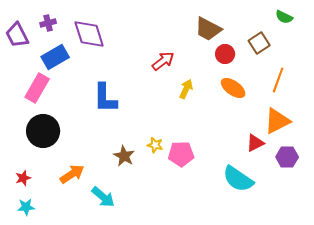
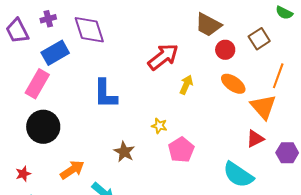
red arrow: (163, 61) -> (163, 57), size x1.4
orange triangle: (277, 121) -> (263, 107), moved, turned -44
yellow star: (155, 145) -> (159, 126), moved
pink pentagon: (181, 154) -> (181, 150), turned -30

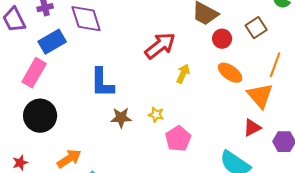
brown star: (124, 152) -> (121, 118), moved, turned -30

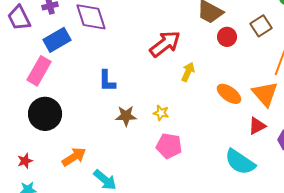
orange ellipse: (230, 73) -> (229, 94), moved
blue L-shape: (102, 83) -> (107, 81), size x0.7
pink pentagon: (178, 139) -> (169, 146), moved, turned -30

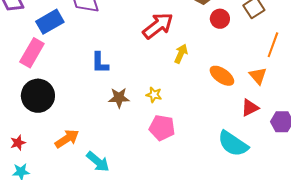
orange triangle: (265, 94) -> (258, 76), size x0.7

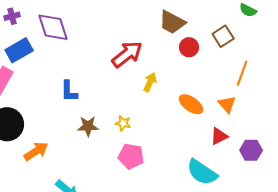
orange arrow: (67, 139) -> (36, 151), moved

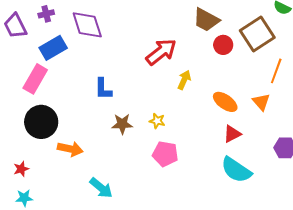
brown square: (223, 36) -> (257, 34), size x1.6
red triangle: (219, 136) -> (232, 134), moved
orange arrow: (36, 151) -> (70, 149), turned 45

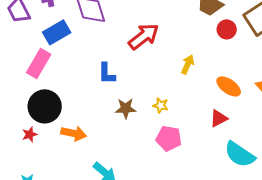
red arrow: (161, 52) -> (144, 36), moved
red triangle: (232, 134) -> (219, 118), moved
red star: (21, 169) -> (30, 134), moved

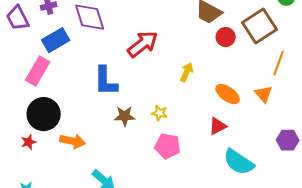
blue L-shape: (107, 73) -> (106, 81), size x1.4

